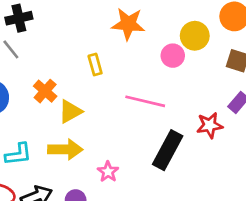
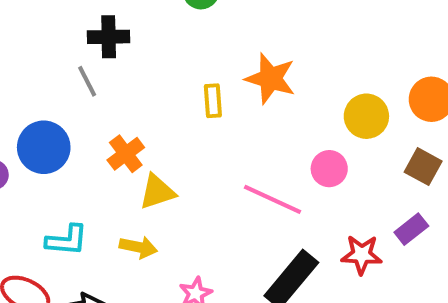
pink circle: (173, 56) -> (329, 169), moved
yellow rectangle: (95, 65) -> (213, 101), moved
yellow arrow: (65, 149) -> (138, 247), size x0.7

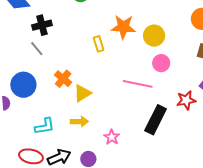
yellow circle: (366, 116) -> (154, 36), moved

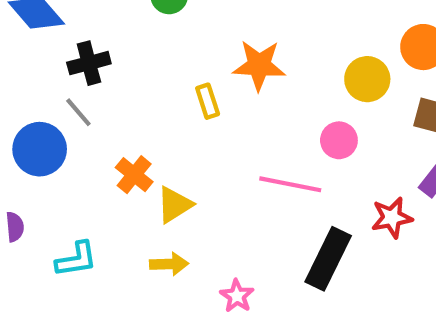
yellow circle: (154, 36) -> (367, 79), moved
blue circle: (23, 85) -> (40, 149), moved
cyan L-shape: (45, 126) -> (76, 259), moved

